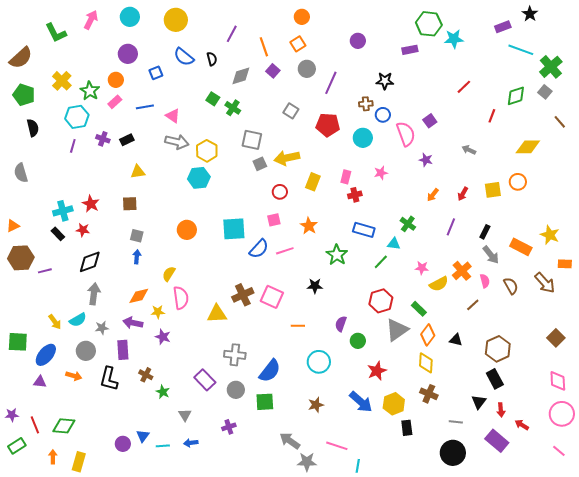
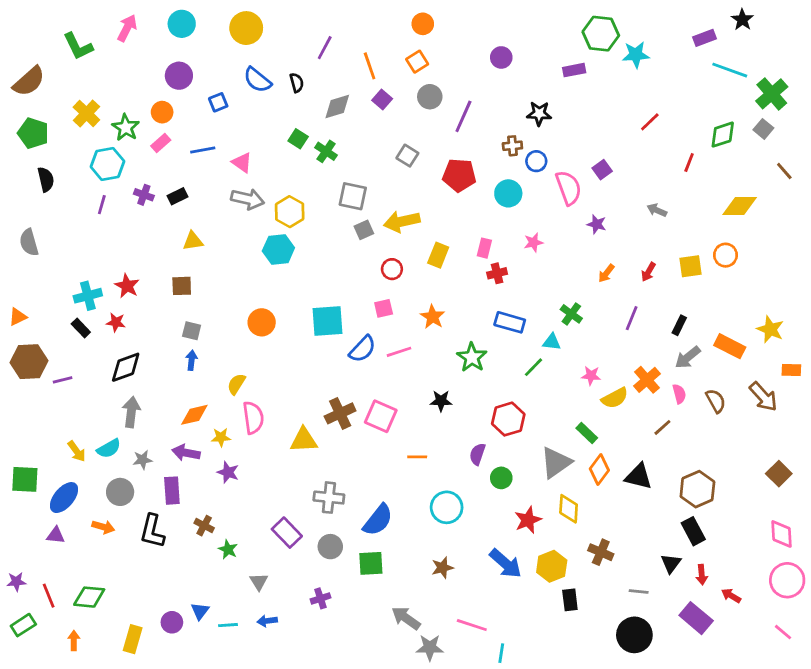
gray arrow: (491, 255) -> (688, 357), turned 90
red hexagon: (381, 301) -> (508, 419), moved
black triangle: (456, 340) -> (639, 477), size x1.5
yellow diamond: (426, 363) -> (569, 509), moved
yellow rectangle: (79, 462) -> (133, 639), moved

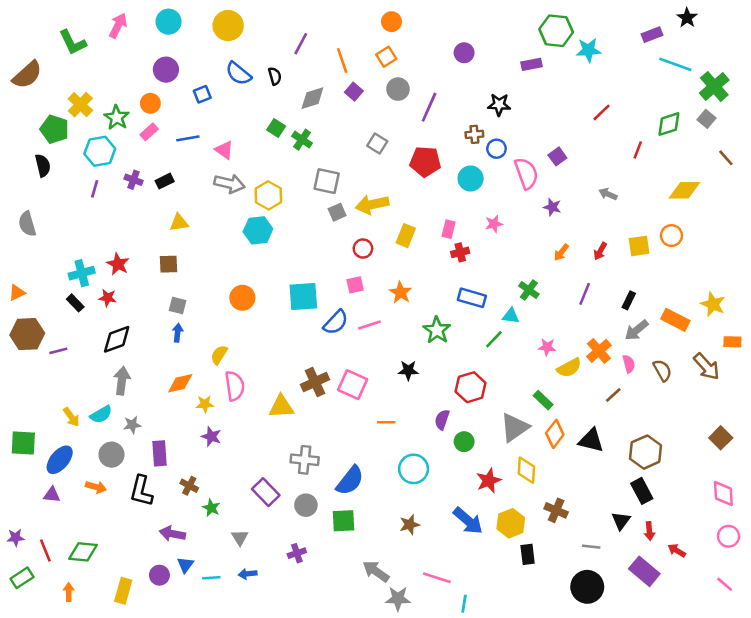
green pentagon: (33, 133) -> (54, 129), moved
purple arrow: (186, 453) -> (172, 534), moved
pink circle: (787, 580) -> (729, 536), size x0.7

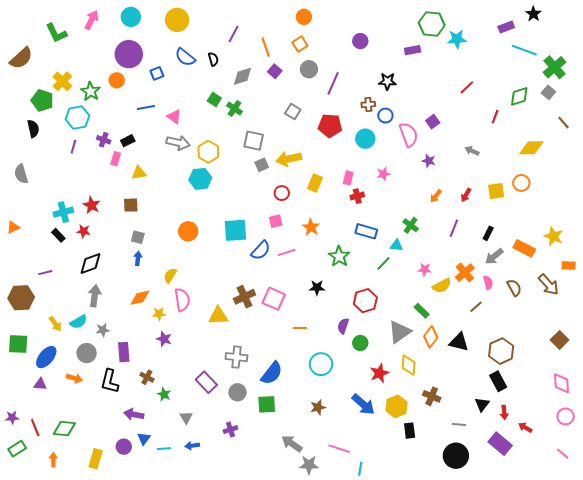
purple circle: (166, 70) -> (129, 54), size x1.4
pink rectangle: (149, 132) -> (116, 159), moved, turned -32
brown hexagon: (27, 334) -> (21, 298), moved

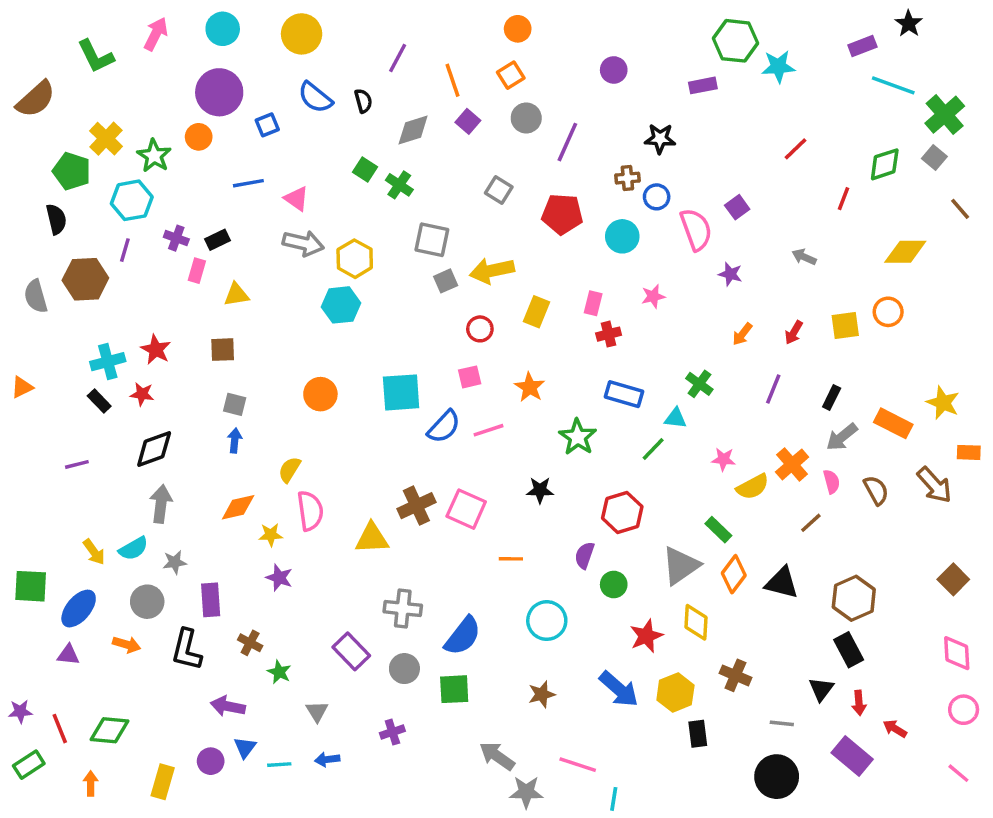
brown hexagon: (21, 298) -> (85, 279), moved

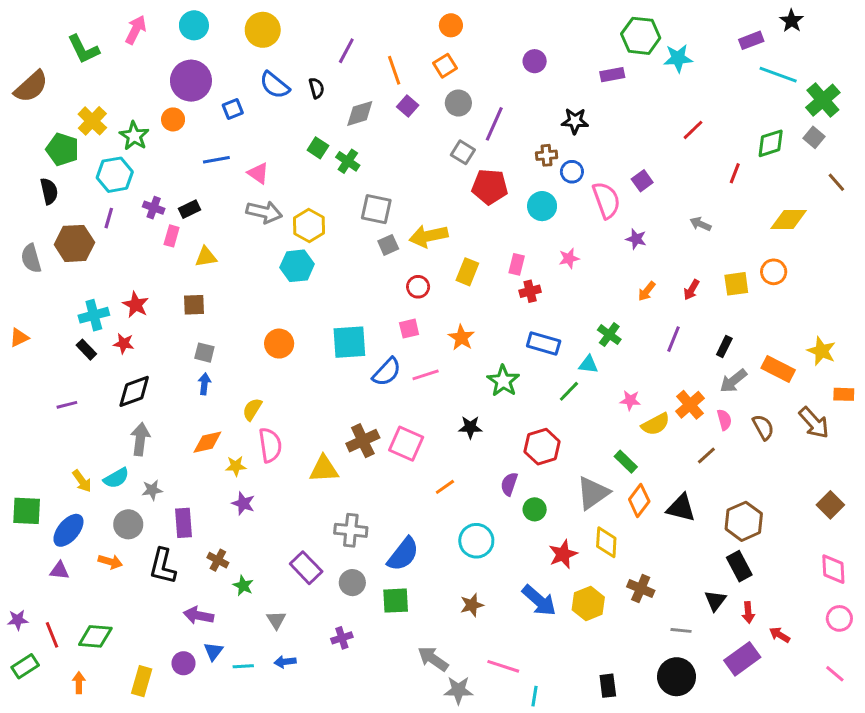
gray square: (499, 190) -> (463, 152), moved
orange line: (511, 559) -> (445, 487), turned -36
black rectangle: (698, 734) -> (608, 686), moved
purple rectangle: (852, 756) -> (742, 659), turned -76

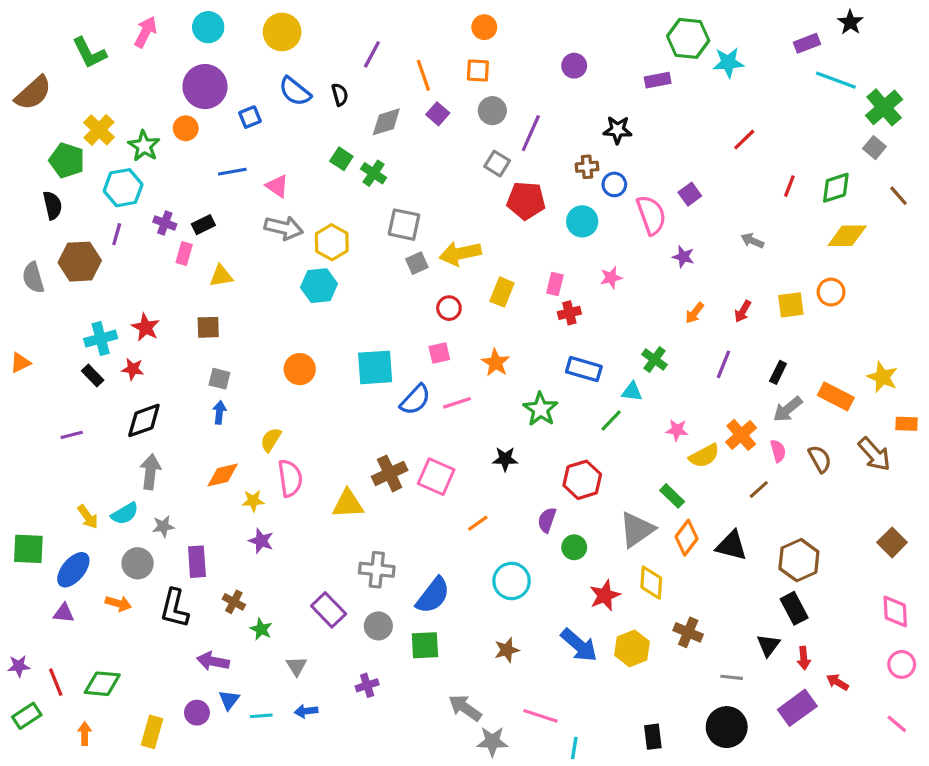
orange square: (445, 66) -> (478, 70), turned 35
green diamond: (771, 143) -> (836, 188), moved

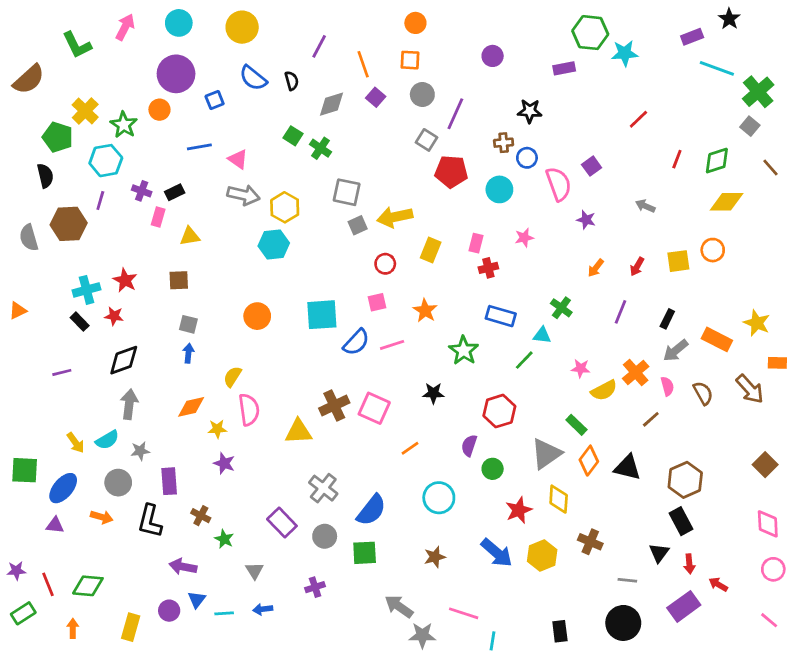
gray cross: (377, 570) -> (323, 488), turned 32

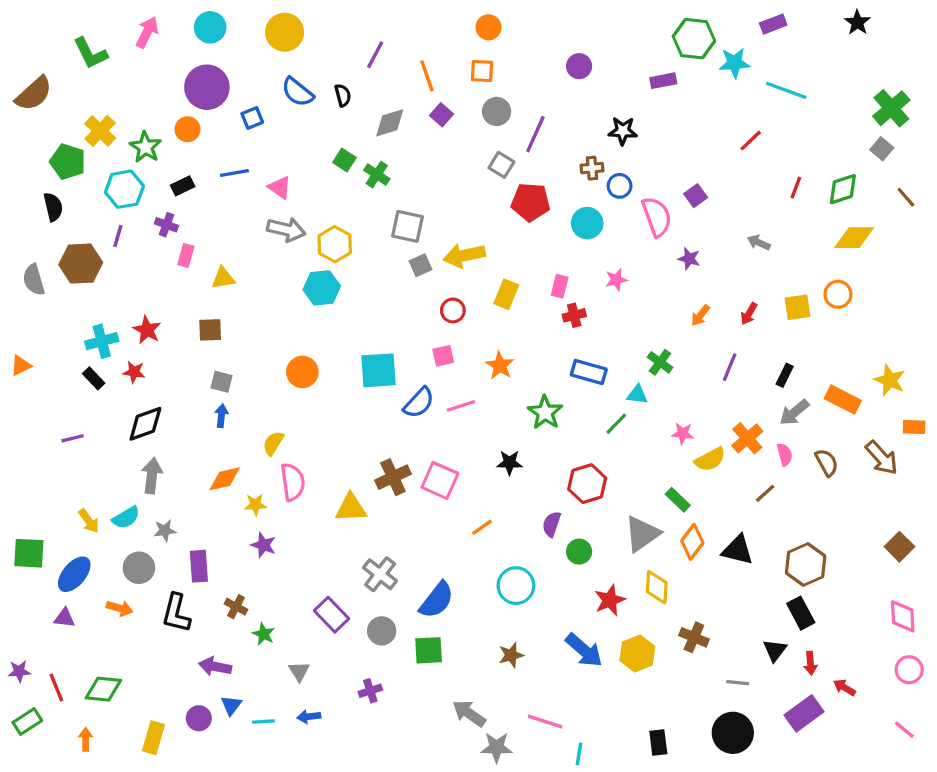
purple rectangle: (692, 37) -> (773, 24), moved
cyan line: (717, 68) -> (786, 90), moved
black rectangle: (175, 192) -> (183, 186), moved

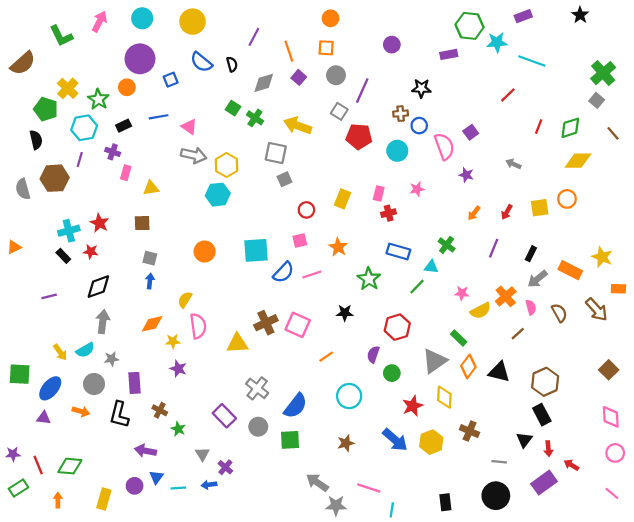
yellow arrow: (464, 255) -> (298, 126), moved, turned 32
purple cross: (370, 691) -> (225, 467), moved, turned -32

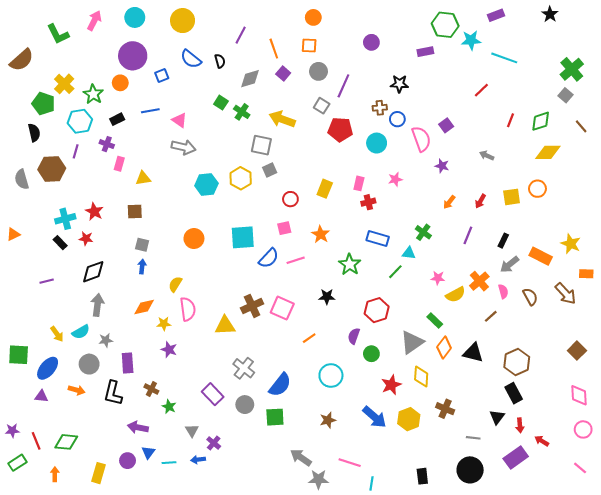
yellow hexagon: (226, 165) -> (241, 178), moved

